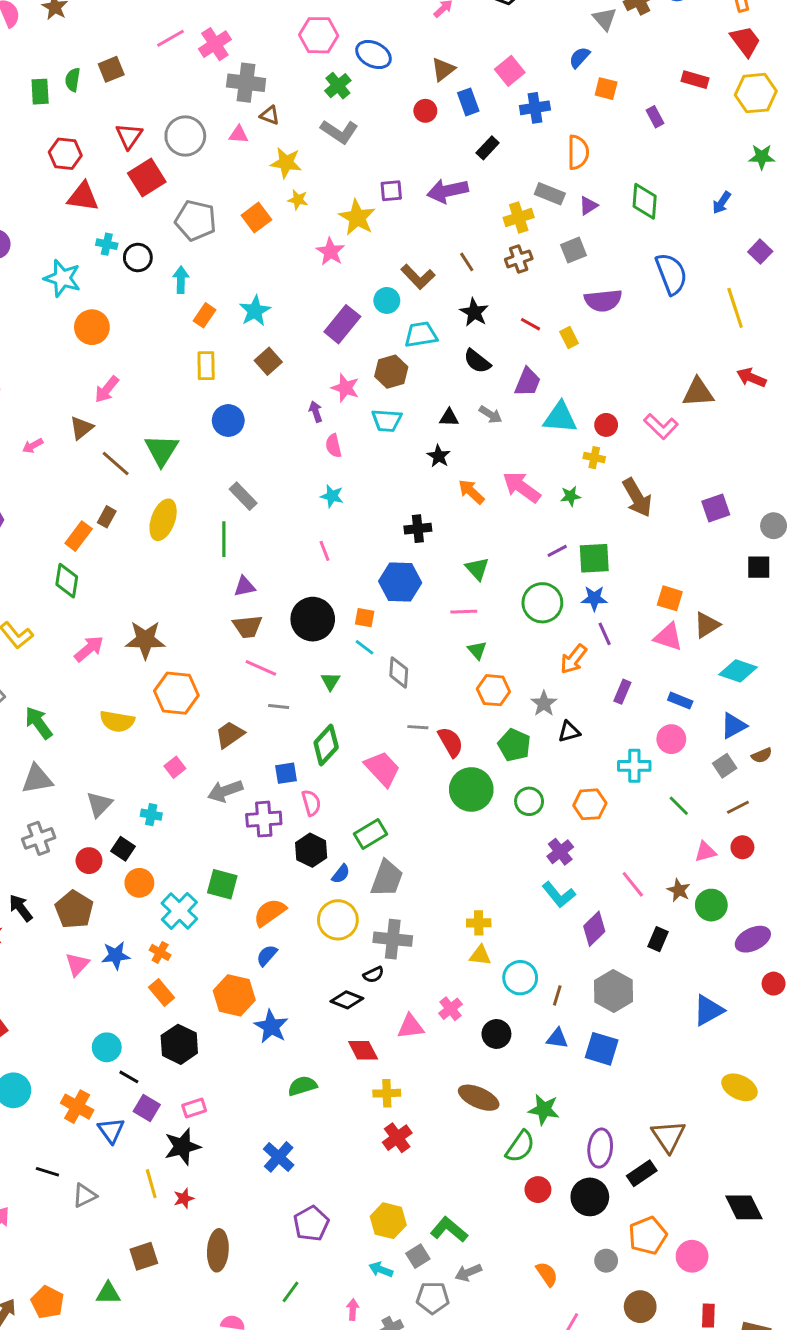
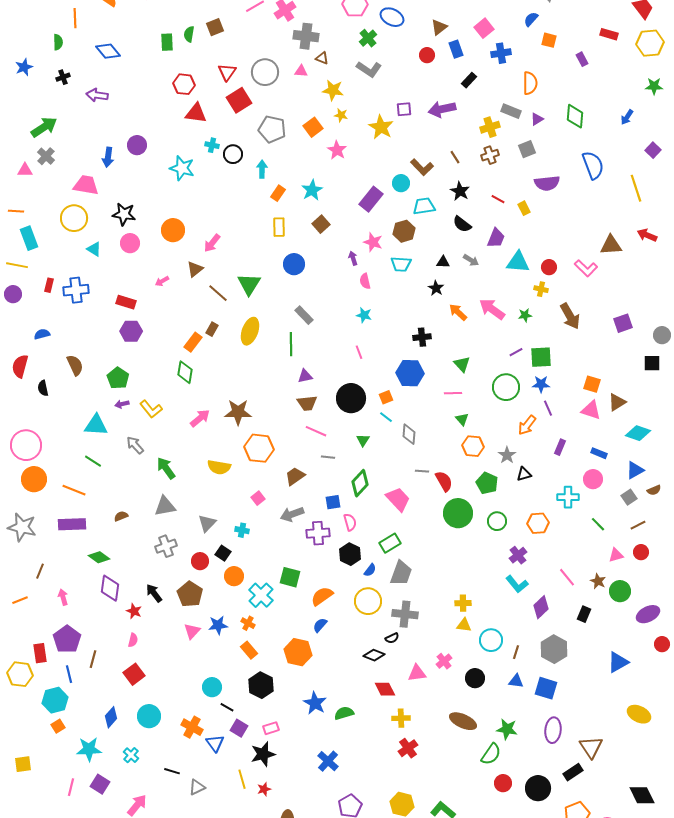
pink star: (330, 252) -> (337, 150), moved
orange circle: (92, 327) -> (173, 230), moved
orange square: (365, 618) -> (386, 397), turned -32
blue star: (271, 1027) -> (315, 703), moved
purple ellipse: (600, 1148) -> (553, 730), moved

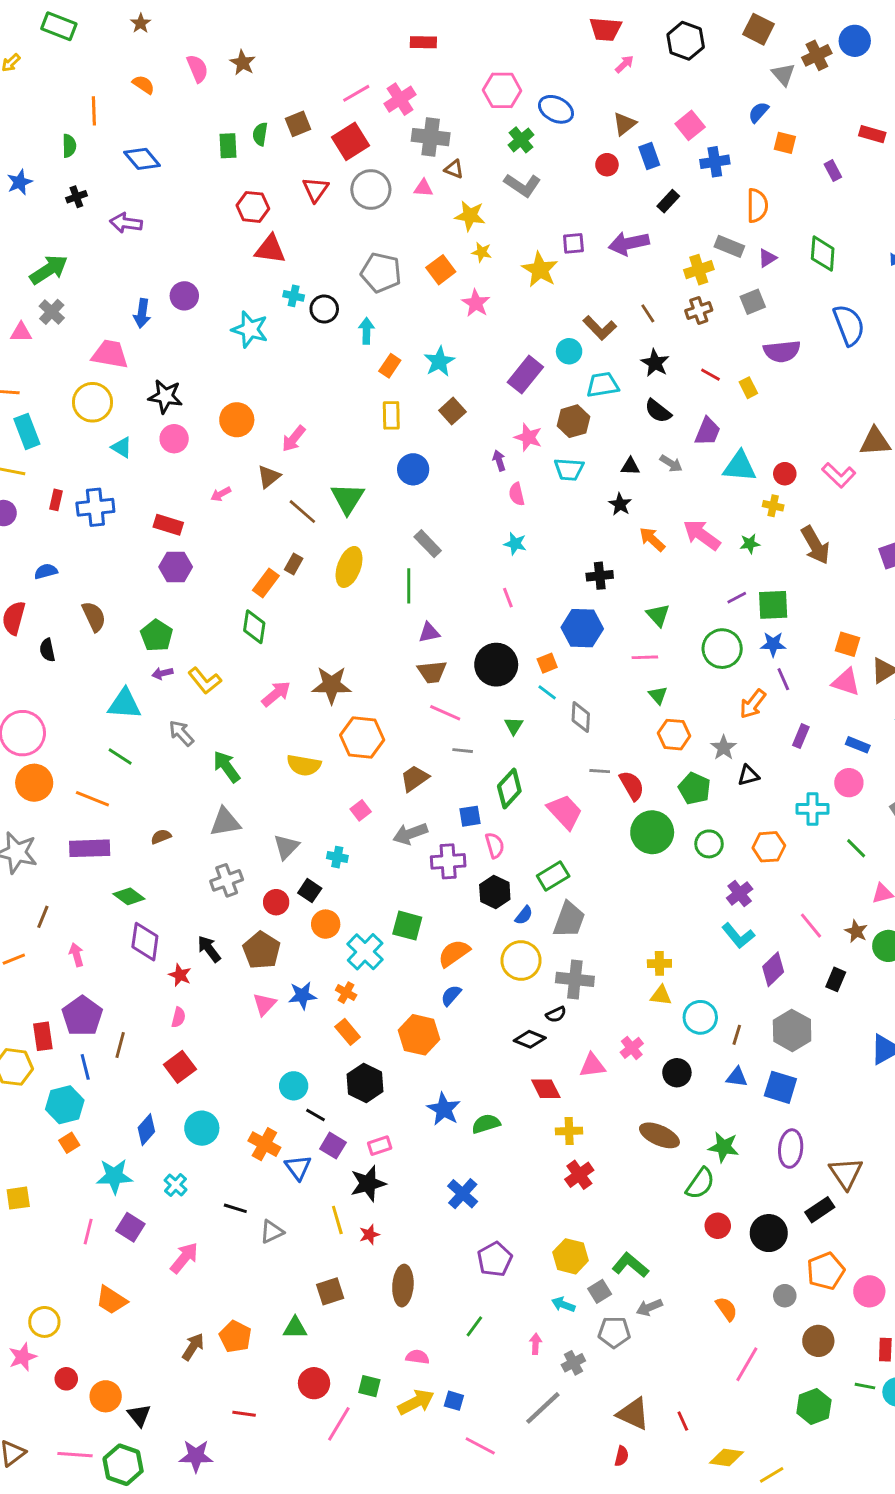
red square: (239, 100) -> (350, 141), moved

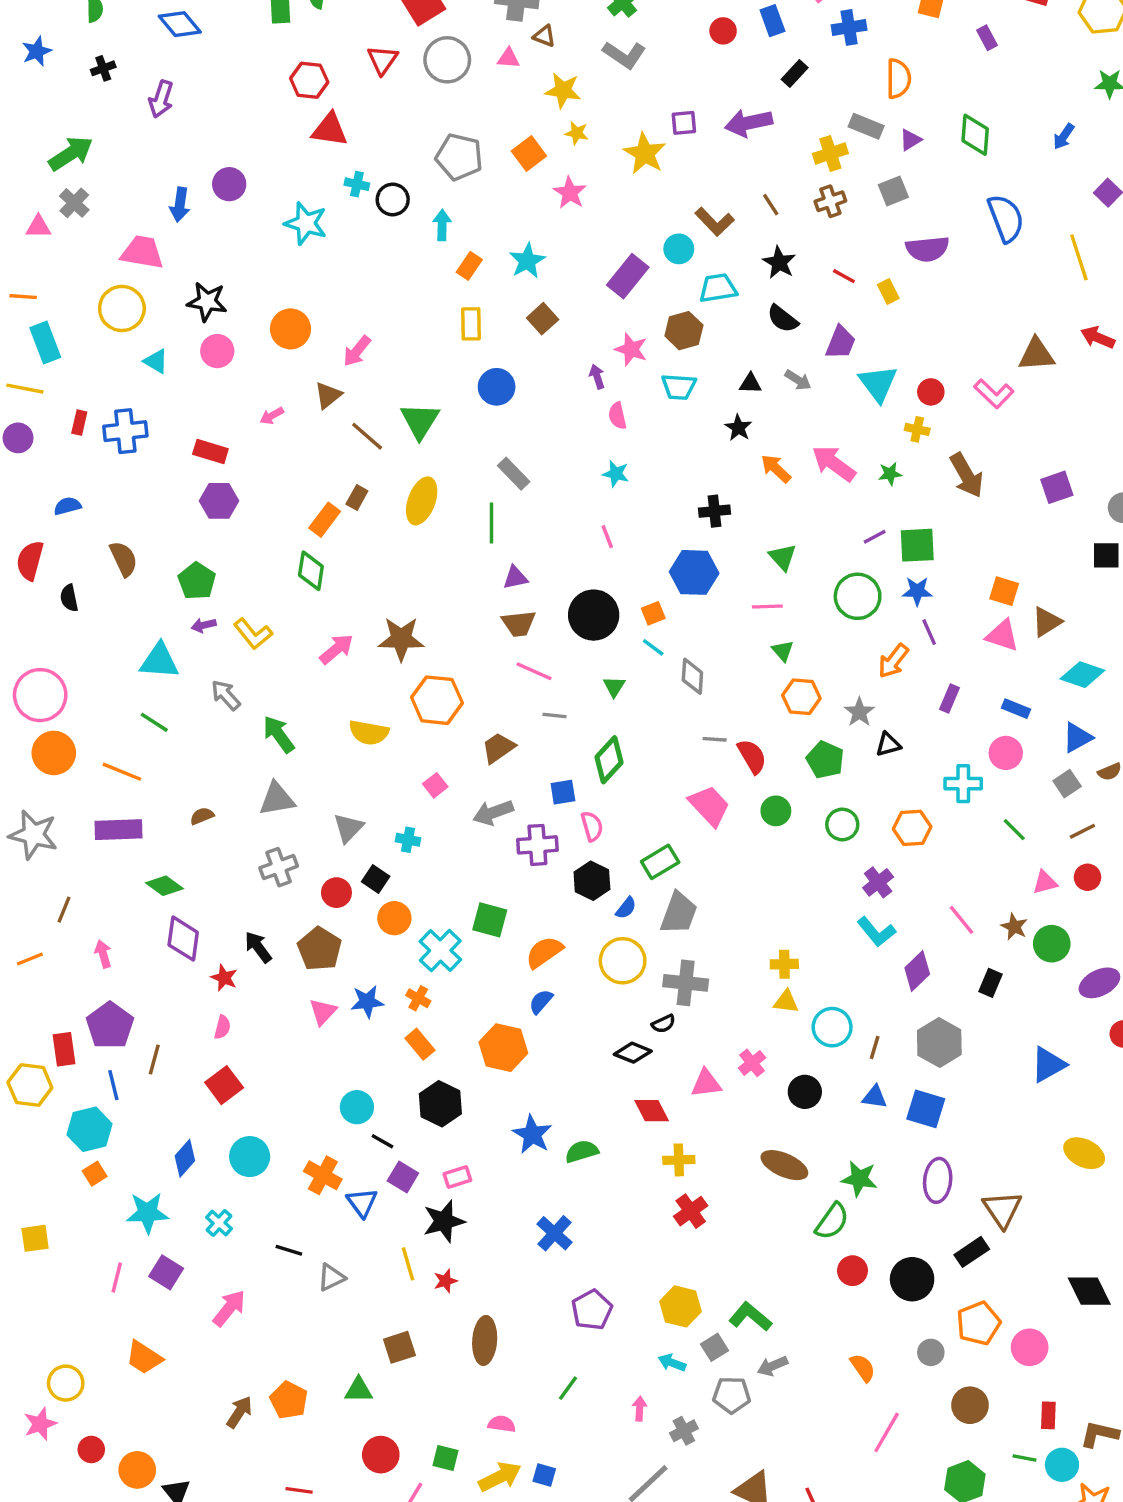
purple arrow: (126, 223) -> (161, 99), turned -80
cyan triangle: (740, 466) -> (878, 383), turned 48
pink trapezoid: (565, 812) -> (709, 806), moved
green circle: (652, 832) -> (776, 811), size x0.6

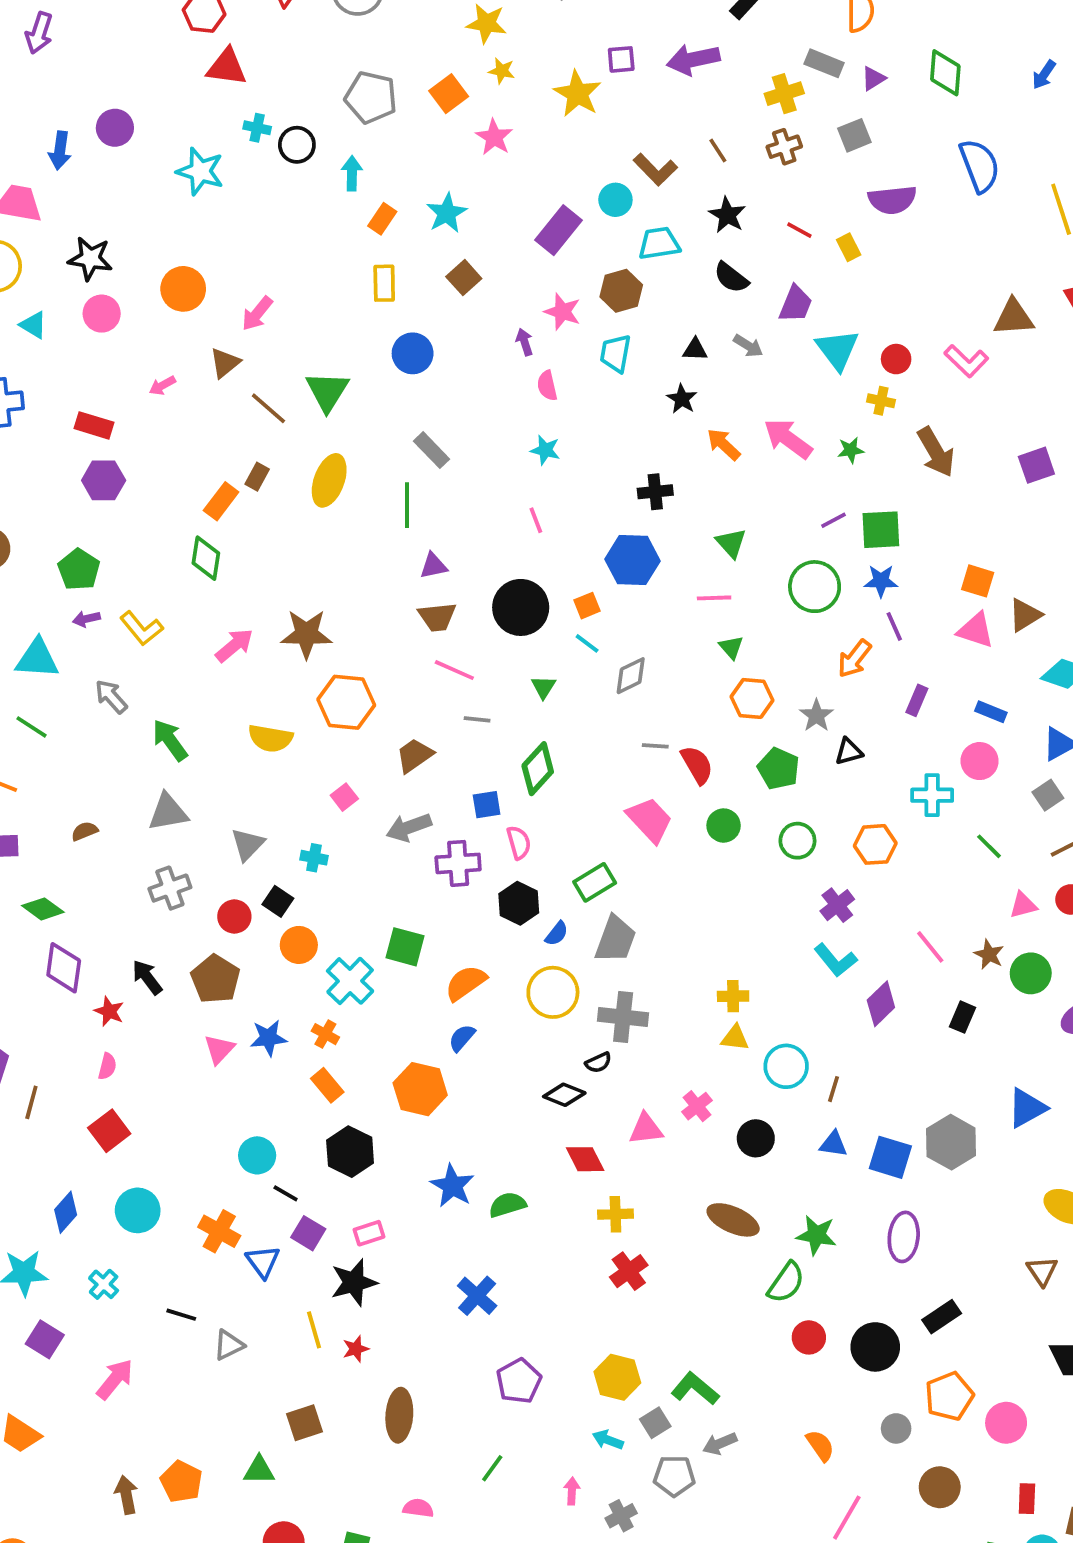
cyan trapezoid: (679, 387) -> (615, 353), turned 96
gray diamond: (692, 676) -> (631, 676), turned 60
gray hexagon: (939, 1042) -> (951, 1142), moved
brown triangle: (1002, 1209) -> (1042, 1271), moved, size x0.7
brown arrow: (239, 1412) -> (126, 1495), turned -44

